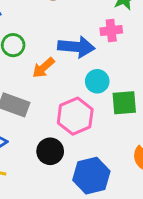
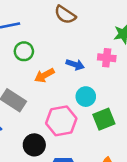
blue arrow: (76, 47) -> (75, 65), size x0.6
green square: (124, 103) -> (104, 119), turned -30

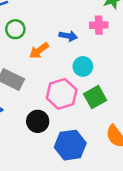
green square: (104, 119) -> (95, 97), moved

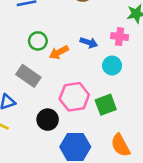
green circle: (15, 29) -> (38, 41), moved
cyan circle: (83, 66) -> (112, 66), moved

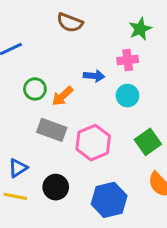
gray rectangle: (28, 76) -> (52, 130), moved
green square: (106, 105) -> (148, 142), moved
black circle: (48, 120) -> (56, 187), moved

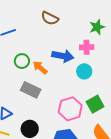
blue arrow: (94, 76) -> (63, 56), size x1.5
orange arrow: (62, 96) -> (40, 68), turned 77
pink hexagon: (93, 143) -> (70, 109), moved

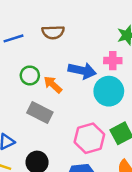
brown semicircle: (50, 18) -> (53, 32), moved, turned -30
cyan circle: (84, 71) -> (109, 91), size x1.5

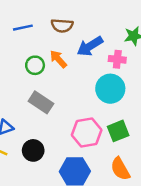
blue arrow: (82, 71) -> (90, 46), moved, turned 130
orange arrow: (53, 85) -> (58, 59), moved

